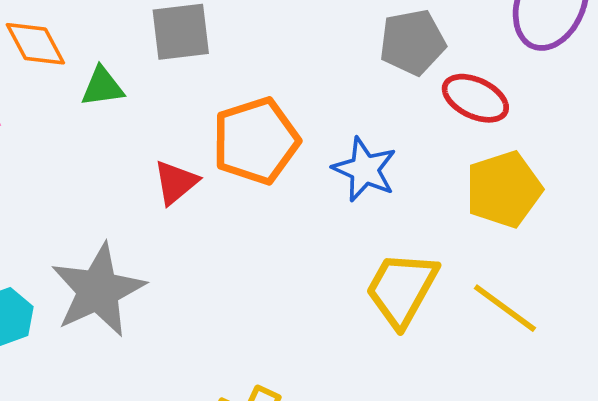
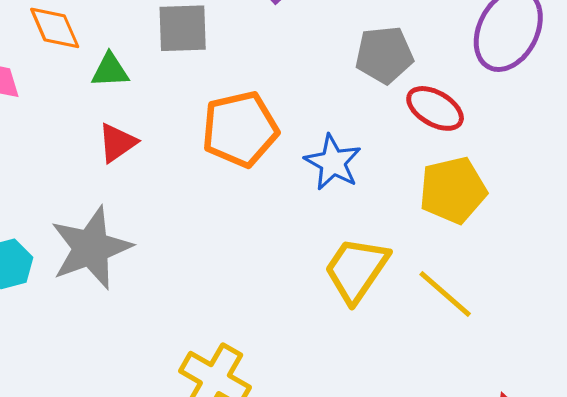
red triangle: (176, 182) -> (117, 143), moved

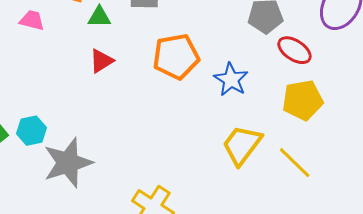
gray star: (91, 248) -> (68, 163), moved

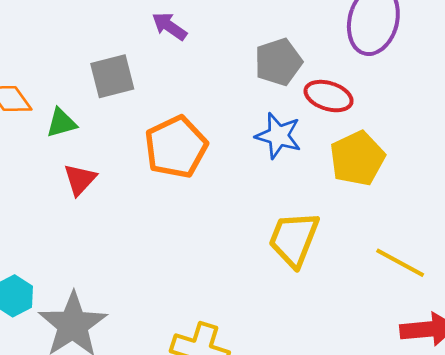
blue star: (231, 80) -> (278, 136), moved
yellow line: (295, 163) -> (400, 263), moved

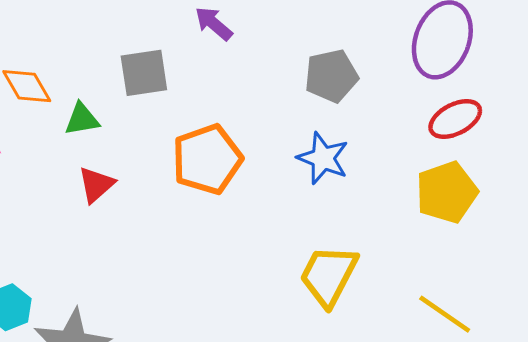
red ellipse: (329, 96) -> (455, 119), moved, turned -51
yellow pentagon: (357, 158) -> (447, 192), moved

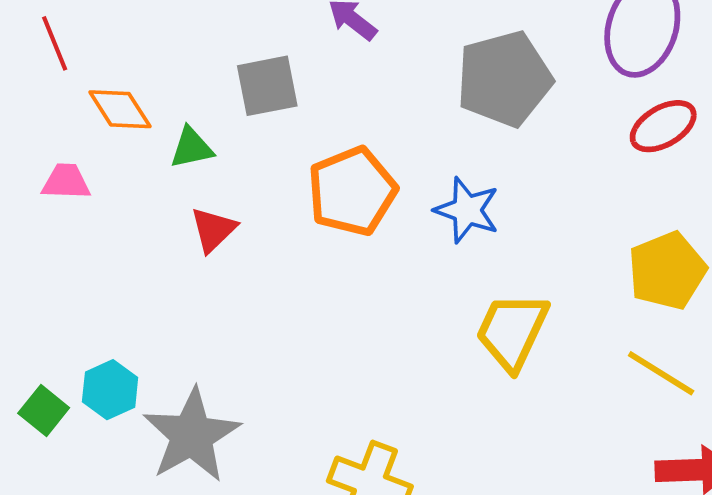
gray pentagon: (331, 76) -> (504, 79), size x1.4
blue star: (323, 158) -> (467, 210), moved
yellow pentagon: (447, 192) -> (667, 271), moved

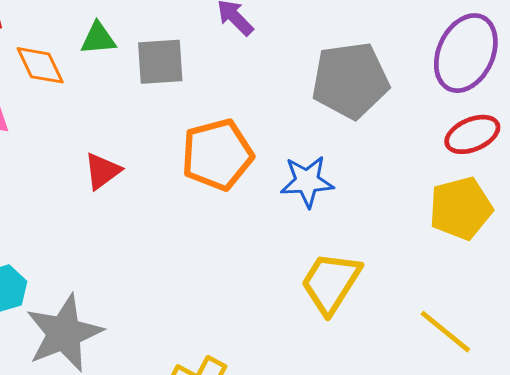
green triangle: (192, 148) -> (98, 38), moved
blue star: (467, 210) -> (307, 181), turned -30
yellow pentagon: (667, 271) -> (461, 208), moved

